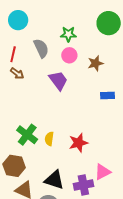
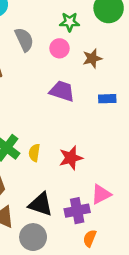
green star: (68, 34) -> (70, 22), moved
purple trapezoid: (58, 80) -> (62, 91), moved, turned -35

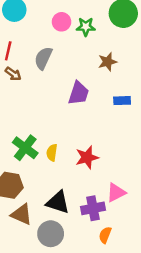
gray semicircle: (24, 40) -> (43, 58), moved, turned -130
pink circle: (59, 48) -> (62, 22), moved
purple trapezoid: (62, 91) -> (78, 93), turned 90

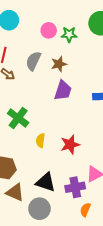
brown star: (108, 62) -> (59, 64), moved
green cross: (25, 148) -> (18, 118), moved

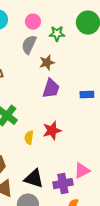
pink circle: (49, 30) -> (33, 22), moved
gray semicircle: (33, 61) -> (29, 45), moved
red star: (70, 144) -> (52, 131), moved

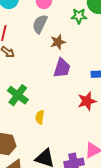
green star: (57, 34) -> (79, 16), moved
red star: (52, 131) -> (87, 101), moved

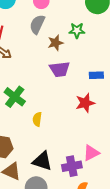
green star: (79, 16) -> (77, 30), moved
purple trapezoid: (62, 68) -> (60, 69), turned 65

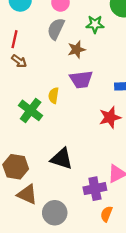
green star: (77, 30) -> (95, 24), moved
yellow semicircle: (37, 119) -> (54, 96), moved
black triangle: (42, 161) -> (62, 159), moved

